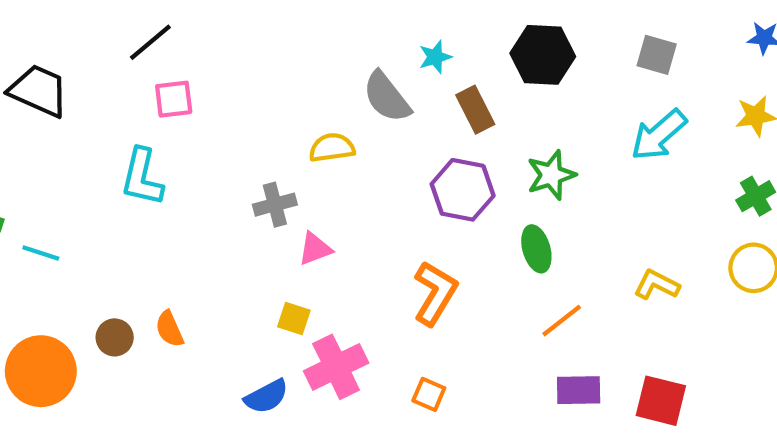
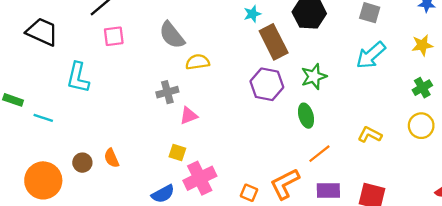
gray semicircle: (387, 97) -> (172, 35), moved
brown rectangle: (475, 110) -> (274, 42), size x1.4
cyan L-shape: (142, 177) -> (78, 78), moved
orange L-shape: (435, 293) -> (285, 184), moved, turned -148

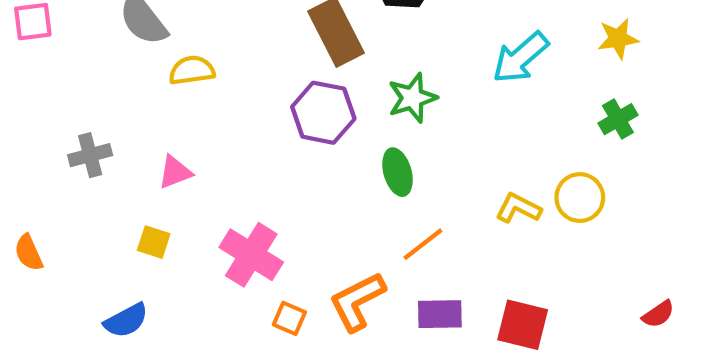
gray cross: (167, 92) -> (90, 155), moved
yellow circle: (421, 126) -> (580, 198), moved
pink cross: (200, 178) -> (251, 255), moved, turned -32

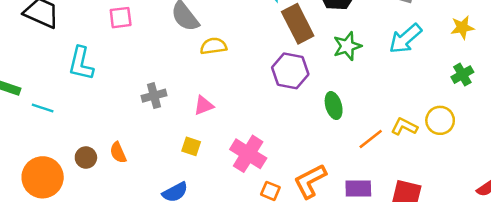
green star: (412, 98) -> (347, 46), moved
orange line: (423, 244) -> (371, 139), moved

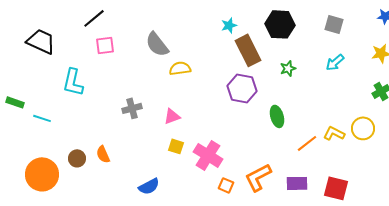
cyan arrow: (405, 39) -> (335, 62), size x0.7
green star: (347, 46) -> (288, 68), size x0.7
yellow square: (191, 146) -> (176, 146), moved

